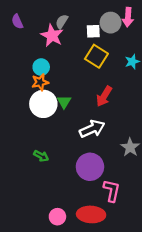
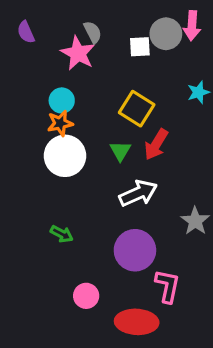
gray semicircle: (62, 22) -> (93, 32), turned 120
yellow square: (96, 56) -> (137, 109), moved
green triangle: (64, 102) -> (120, 151), moved
pink circle: (57, 217) -> (86, 296), moved

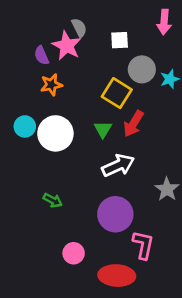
purple semicircle: (26, 32) -> (42, 55), moved
gray circle: (166, 34) -> (142, 69), moved
cyan circle: (62, 100) -> (25, 126), moved
orange star: (60, 123) -> (51, 85), moved

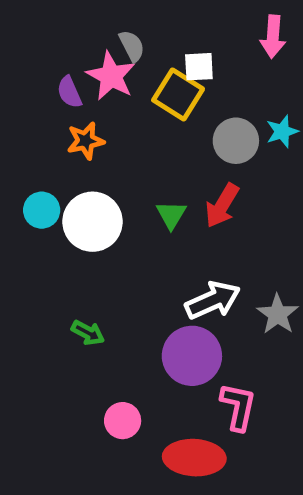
gray circle: (142, 69) -> (236, 141), moved
yellow square: (117, 93) -> (178, 94), moved
white arrow: (118, 165) -> (213, 300), moved

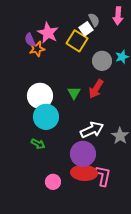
gray semicircle: (132, 46) -> (94, 20), moved
white square: (199, 67) -> (86, 29), turned -32
orange star: (86, 141) -> (37, 49), moved
cyan circle: (42, 210) -> (46, 117), moved, size x1.6
red ellipse: (194, 458) -> (84, 173), moved

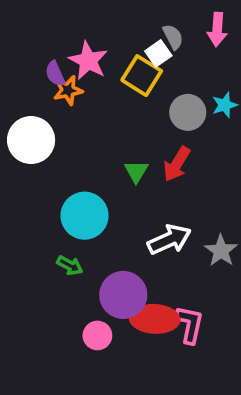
white circle: (40, 96) -> (31, 140), moved
purple circle: (83, 154) -> (123, 295), moved

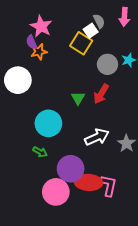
pink star: (88, 61) -> (41, 26), moved
pink circle: (97, 335) -> (56, 192), size x1.6

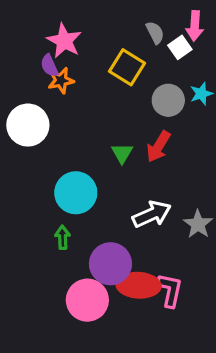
white square: (91, 31) -> (180, 47), moved
green arrow: (40, 152) -> (63, 237), turned -120

